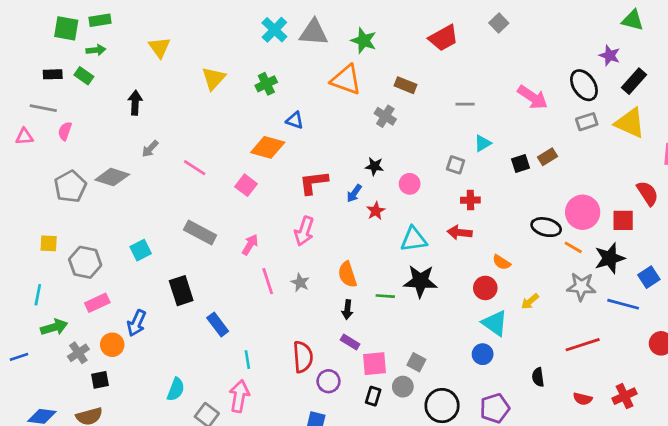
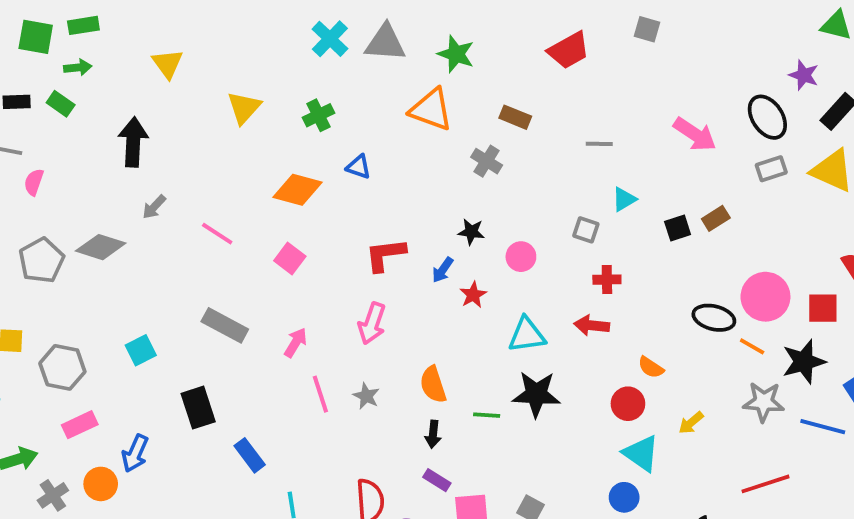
gray square: (499, 23) -> (647, 29), turned -30
black arrow: (135, 103) -> (133, 142), size x1.4
orange diamond: (268, 147) -> (297, 190), moved

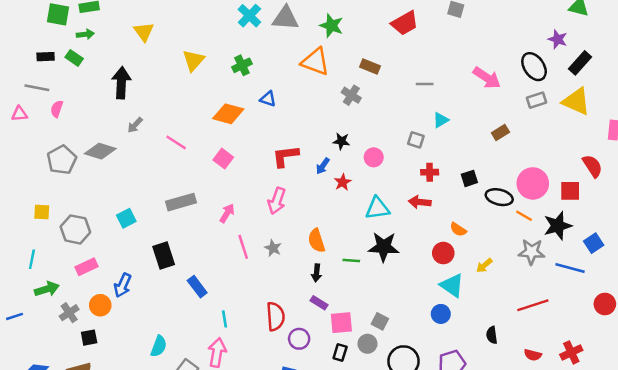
black square: (678, 228) -> (469, 178), moved
gray rectangle: (225, 325) -> (181, 202), turned -44

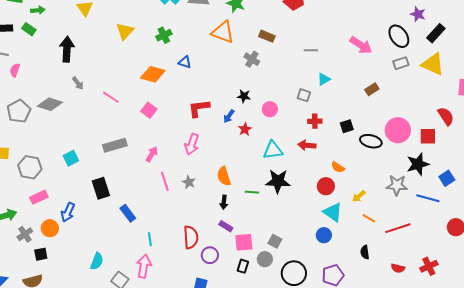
gray arrow: (135, 125) -> (78, 83), turned -80
orange line: (524, 216) -> (369, 218), moved

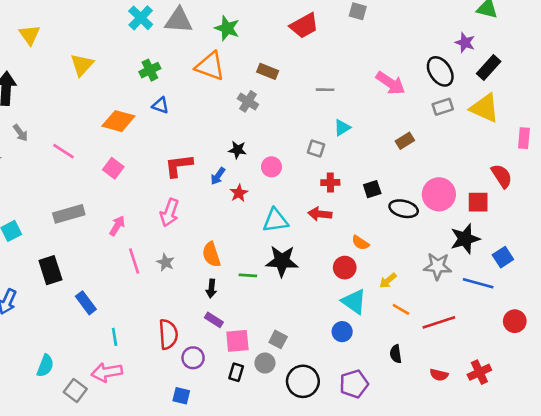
green cross: (164, 35) -> (150, 70), moved
pink arrow: (144, 266) -> (107, 372), turned -110

